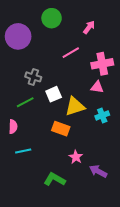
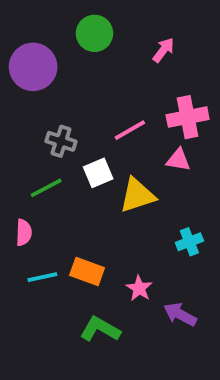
pink line: (71, 53) -> (130, 130), moved
cyan cross: (102, 115) -> (189, 242), moved
orange rectangle: (61, 129) -> (87, 272), moved

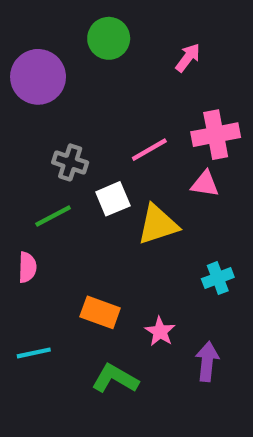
cyan line: (42, 277) -> (34, 353), moved
purple arrow: (180, 314) -> (207, 362), turned 68

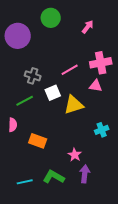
orange rectangle: (100, 312) -> (38, 141), moved
cyan line: (34, 353) -> (25, 182), moved
purple arrow: (207, 362) -> (85, 174), moved

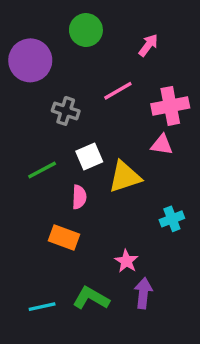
pink line: (70, 70) -> (118, 91), moved
gray cross: (33, 76) -> (66, 111), moved
pink semicircle: (13, 125) -> (79, 197), moved

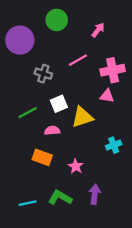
pink semicircle: (79, 197) -> (52, 131), turned -96
pink star: (126, 261) -> (76, 166), moved

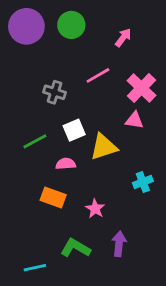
purple circle: (20, 40) -> (26, 26), moved
pink cross: (113, 70) -> (141, 88), turned -35
cyan line: (28, 203) -> (35, 268), moved

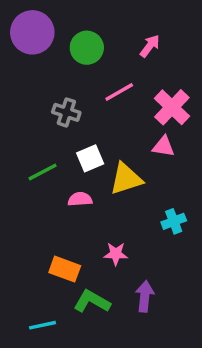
green circle: (71, 25) -> (87, 48), moved
orange rectangle: (53, 197) -> (65, 269), moved
pink star: (95, 209) -> (116, 254), turned -30

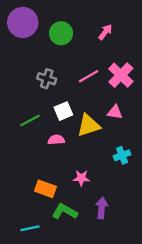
pink line: (119, 92) -> (89, 76), moved
pink triangle: (163, 146) -> (115, 112), moved

